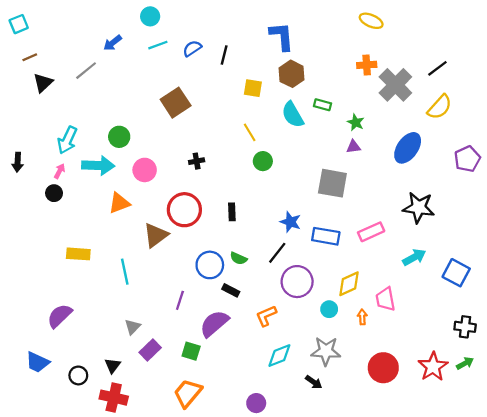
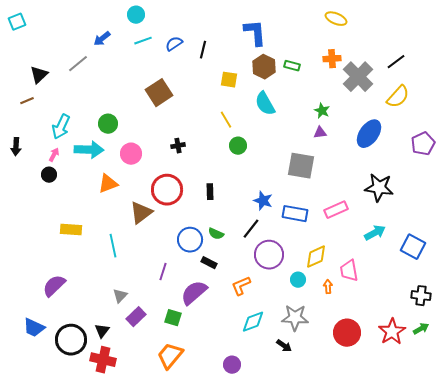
brown line: (30, 57) -> (27, 101), moved
green rectangle: (323, 105) -> (292, 66), moved
black circle: (78, 375) -> (71, 340), size x1.8

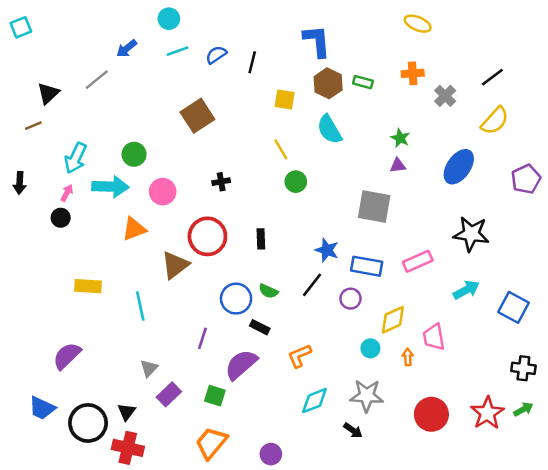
gray cross: (358, 77) -> (445, 96), size x0.6
purple circle: (269, 255) -> (351, 299), moved, size x0.6
purple circle: (232, 365) -> (271, 454), moved

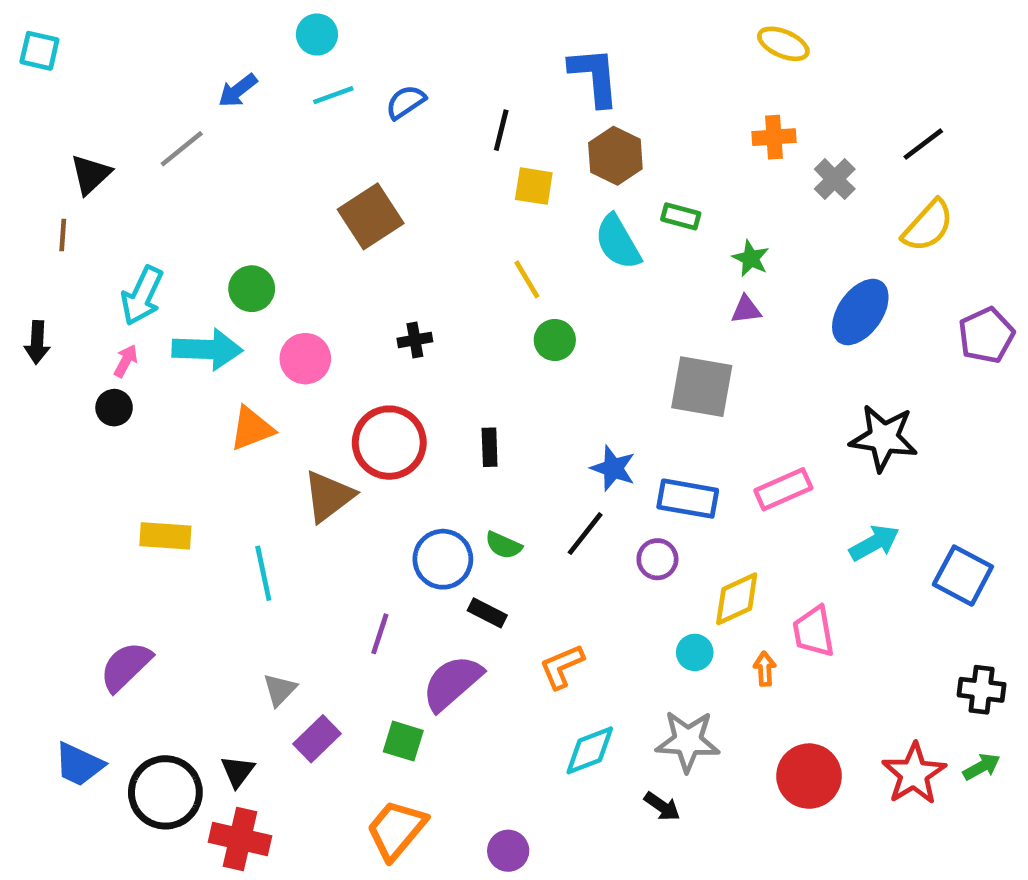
cyan square: (21, 27) -> (39, 51), turned 35
black line: (252, 62) -> (501, 130), moved
green rectangle: (363, 82) -> (681, 216), moved
brown line: (33, 126) -> (63, 235), turned -63

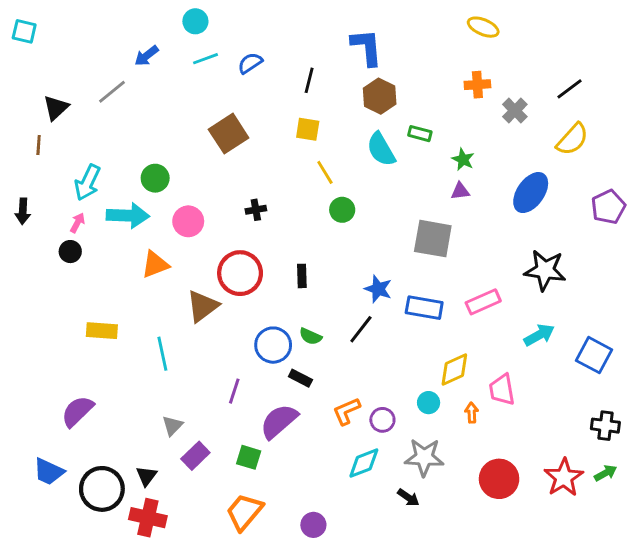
yellow square: (534, 186) -> (308, 129), moved
purple circle: (657, 559) -> (382, 420), moved

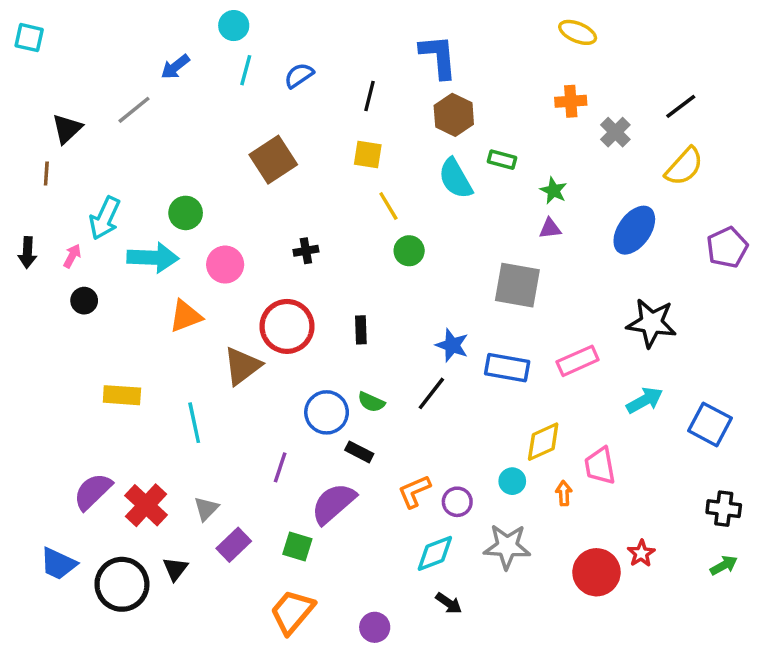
cyan line: (205, 59) -> (246, 70), turned -55
pink arrow: (77, 223) -> (72, 256), moved
red star: (564, 477) -> (641, 553), moved, size x0.6
black arrow: (408, 498) -> (449, 603), moved
red cross: (148, 518) -> (146, 505), moved, turned 30

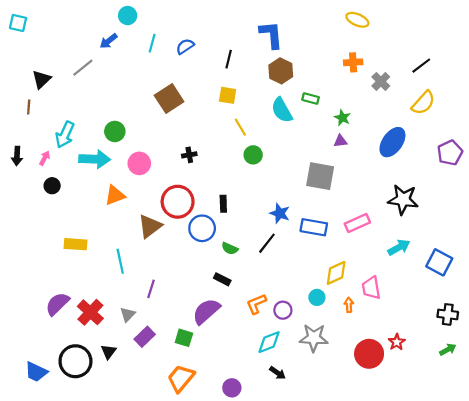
cyan circle: (234, 26) -> (128, 16), moved
blue circle: (327, 412) -> (202, 228), moved
purple line: (280, 467) -> (151, 289), moved
blue trapezoid: (58, 564) -> (36, 372), moved

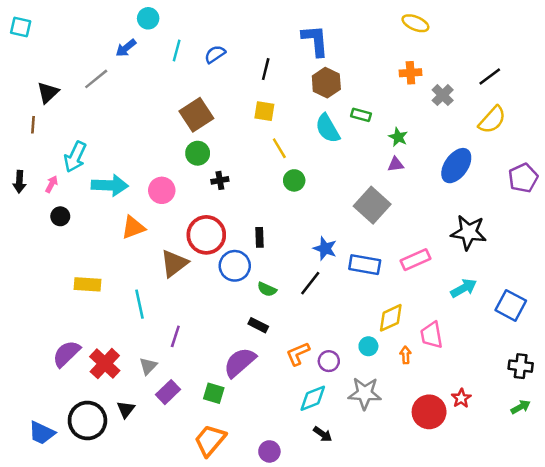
green circle: (115, 131) -> (198, 153), moved
gray square: (320, 176) -> (372, 205), turned 32

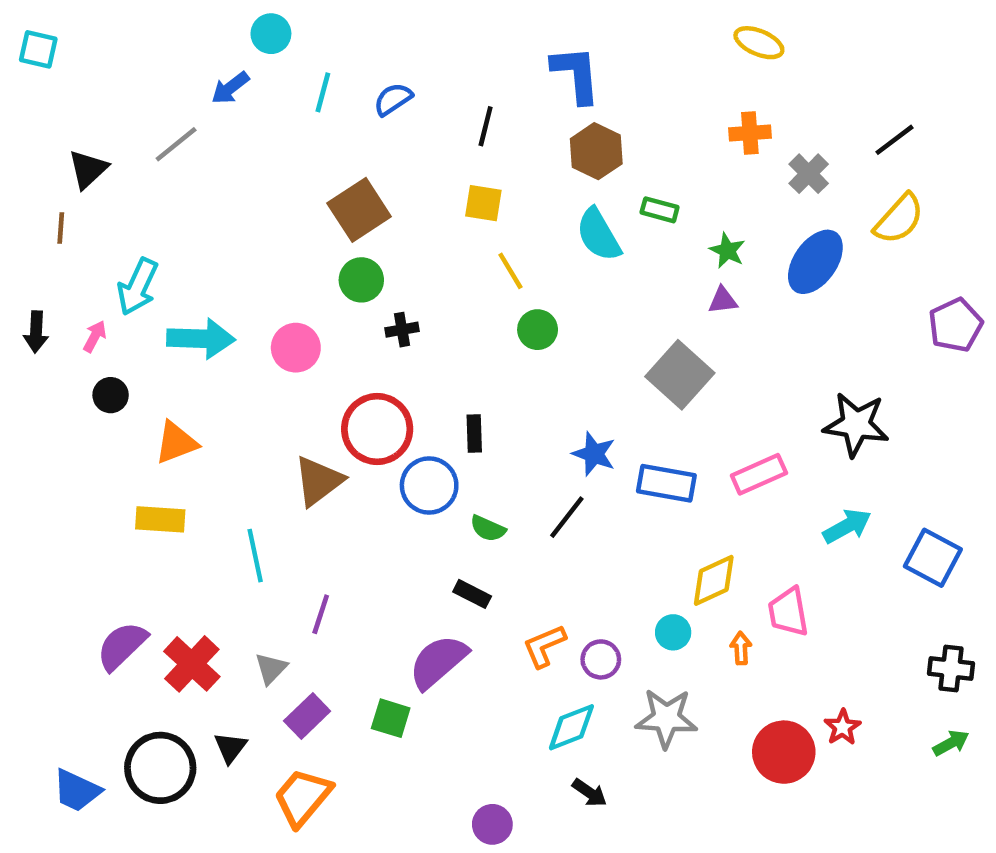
blue ellipse: (456, 166) -> (815, 262), moved
orange triangle: (133, 227) -> (176, 443), moved
orange trapezoid: (210, 440) -> (303, 797), moved

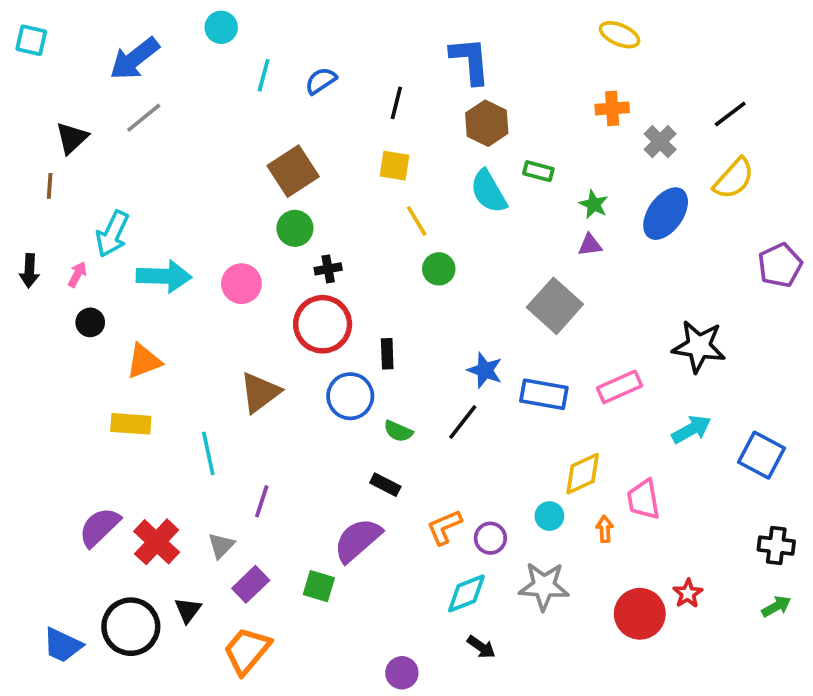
blue arrow: (230, 88) -> (134, 59), moved, size x1.6
red circle: (377, 429) -> (323, 324), moved

